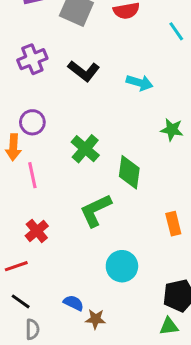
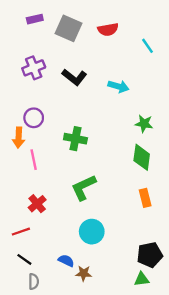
green cross: (85, 149) -> (75, 139), turned -30
green diamond: (129, 172) -> (142, 157), moved
cyan circle: (122, 266) -> (92, 232), moved

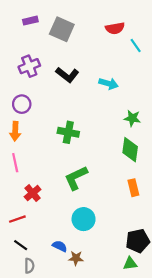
red semicircle: (108, 30) -> (115, 28), moved
purple circle: (34, 118) -> (22, 104), moved
pink line: (34, 160) -> (15, 163), moved

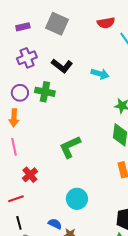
purple rectangle: (30, 21) -> (23, 27), moved
green cross: (68, 132) -> (45, 92), moved
green L-shape: (76, 178) -> (70, 147), moved
black line: (21, 245) -> (19, 223), turned 40

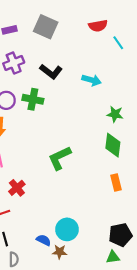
cyan circle: (77, 199) -> (67, 229), moved

